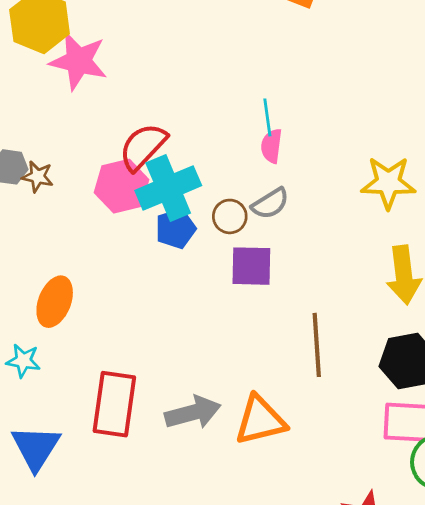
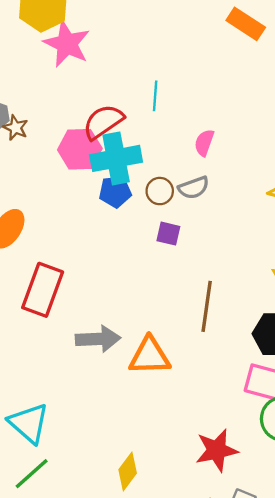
cyan line: (267, 117) -> (155, 96), moved
purple square: (251, 266) -> (168, 234), size x0.7
red rectangle: (114, 404) -> (43, 290), moved

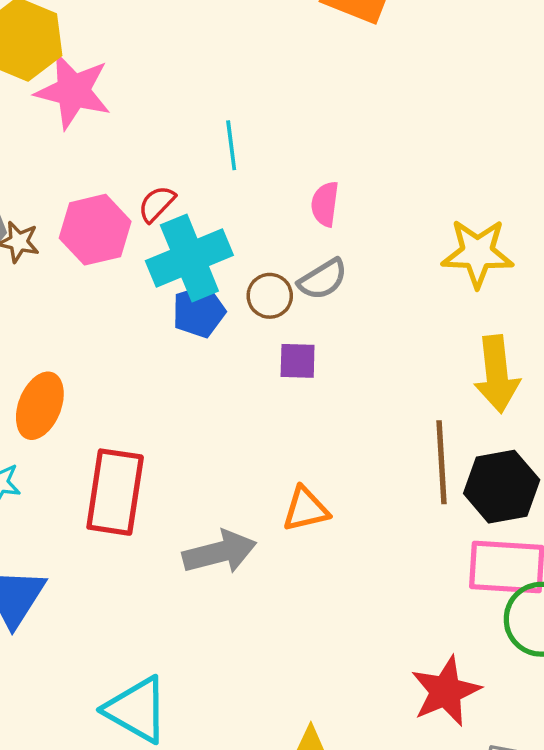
red semicircle: (103, 122) -> (157, 204), size x0.6
pink hexagon: (80, 149) -> (95, 230), moved
brown line: (207, 306) -> (441, 462), moved
orange triangle: (150, 356) -> (306, 509), moved, size x0.7

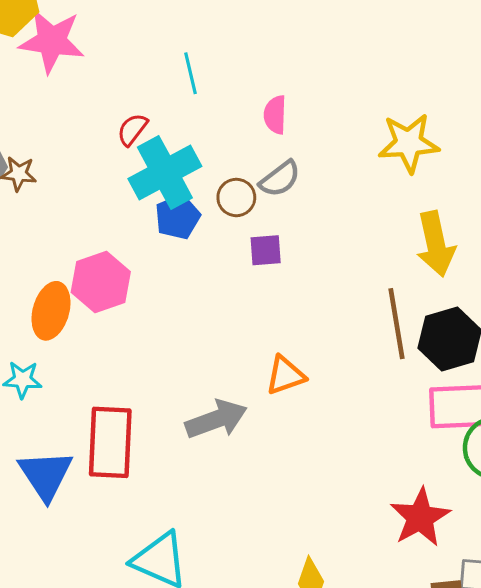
pink hexagon: (95, 230) -> (101, 282), moved
red rectangle: (115, 492) -> (110, 442), moved

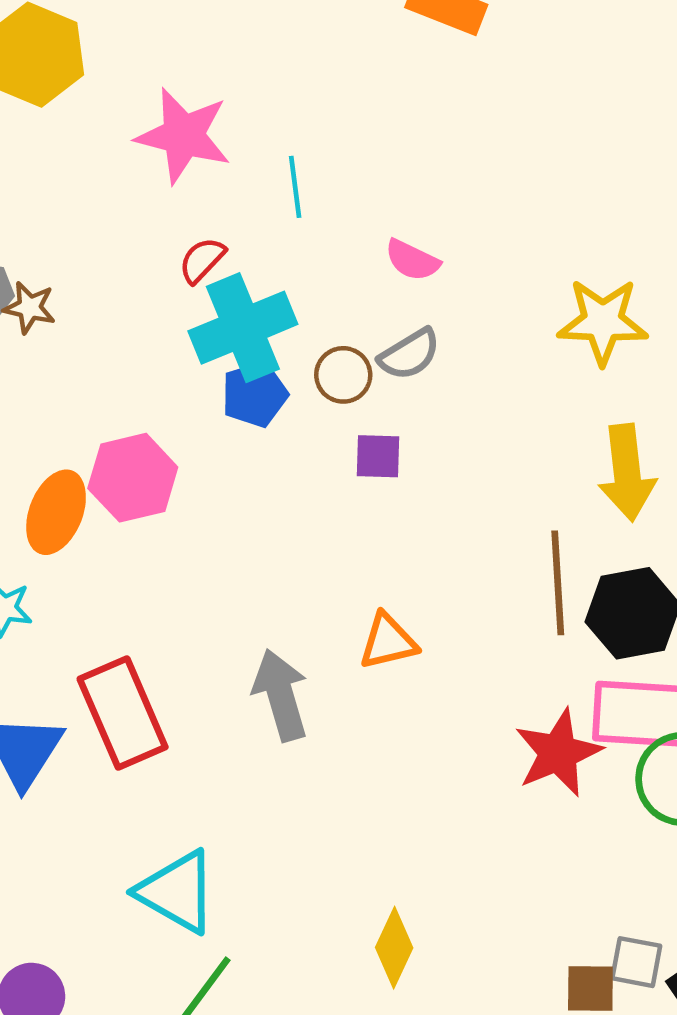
pink star: (52, 41) -> (183, 136), moved
pink semicircle: (275, 115) -> (412, 260), turned -72
gray arrow: (216, 419) -> (281, 695), turned -92
red rectangle: (110, 442) -> (123, 713), turned -32
red star: (420, 517) -> (558, 753), moved

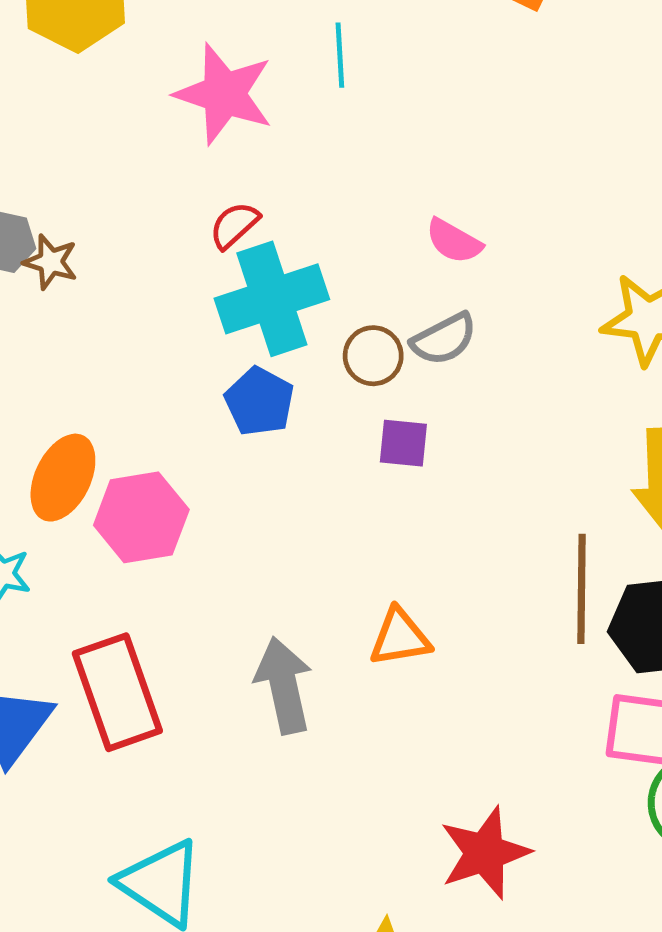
cyan line: (295, 187) -> (340, 55), moved
blue pentagon: (255, 394) -> (259, 401), moved, turned -30
pink hexagon: (133, 478) -> (141, 517), moved
red star: (558, 753) -> (485, 853), moved

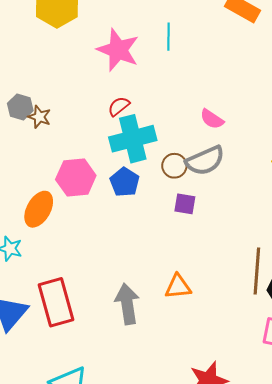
gray semicircle: (444, 339) -> (205, 161), size x1.4
pink hexagon: (141, 517) -> (76, 178), moved

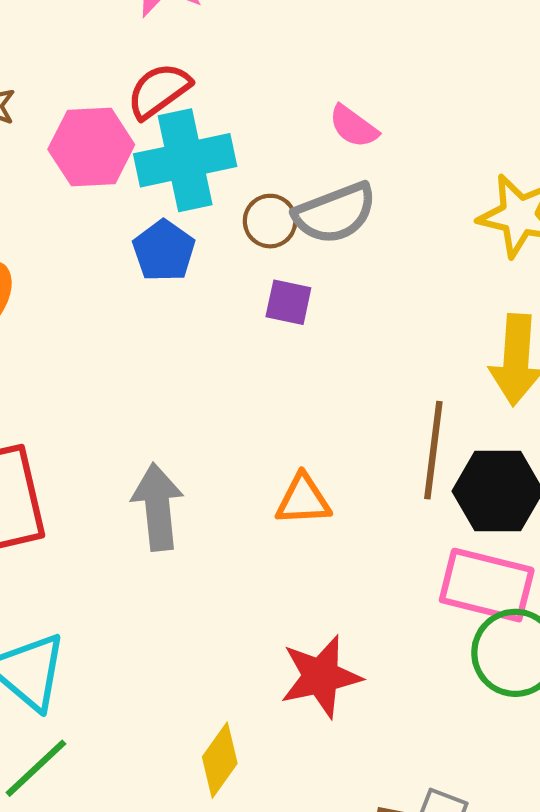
red semicircle: (119, 106) -> (159, 91), size x1.4
pink hexagon: (76, 178) -> (91, 147), moved
orange triangle: (178, 287) -> (303, 500), moved

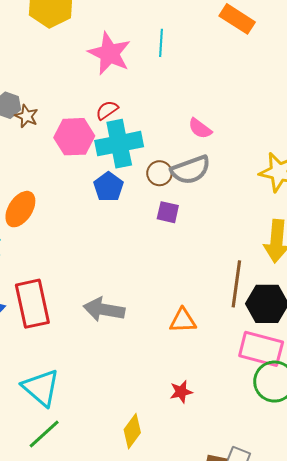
red semicircle: (159, 91) -> (107, 110), size x0.7
orange triangle: (303, 500) -> (183, 321), moved
gray arrow: (158, 507) -> (104, 310), turned -75
red star: (321, 676) -> (181, 392), size x0.6

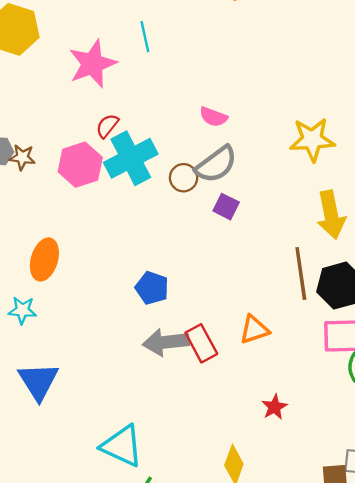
pink star: (109, 53) -> (92, 64), turned -30
blue pentagon: (108, 187) -> (152, 288), moved
purple square: (168, 212) -> (226, 207), moved, turned 30
red rectangle: (32, 304) -> (201, 343), moved, size x0.7

